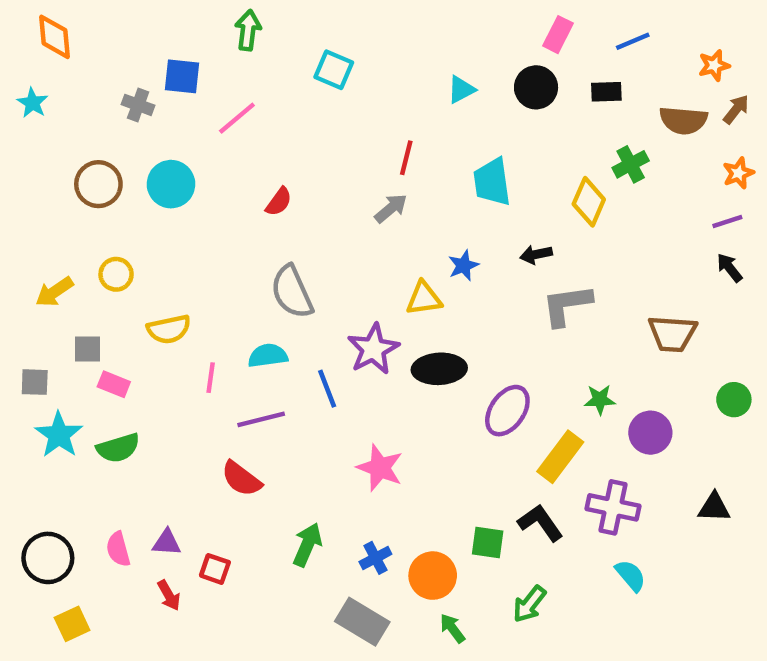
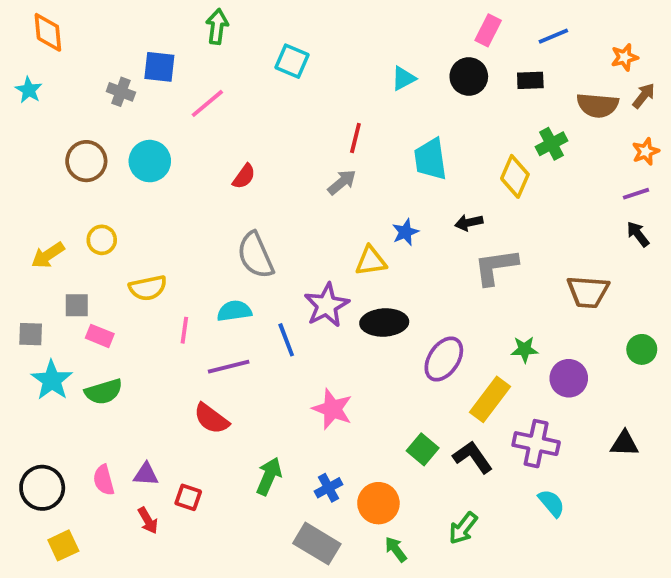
green square: (488, 543) -> (423, 449), moved, turned 32

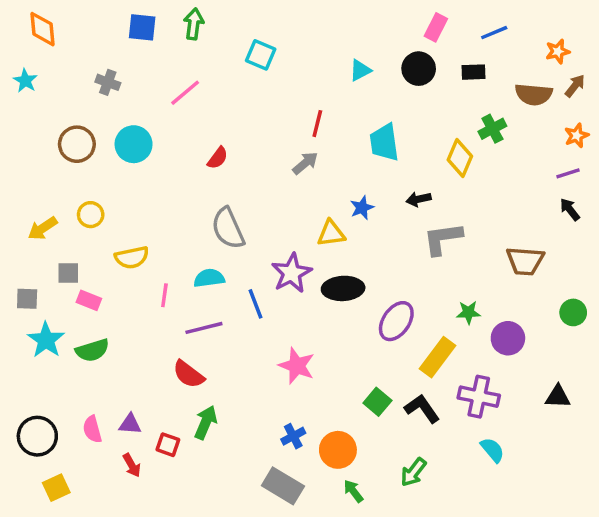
blue square: (159, 67) -> (142, 27), moved
green arrow: (269, 476) -> (206, 422), moved

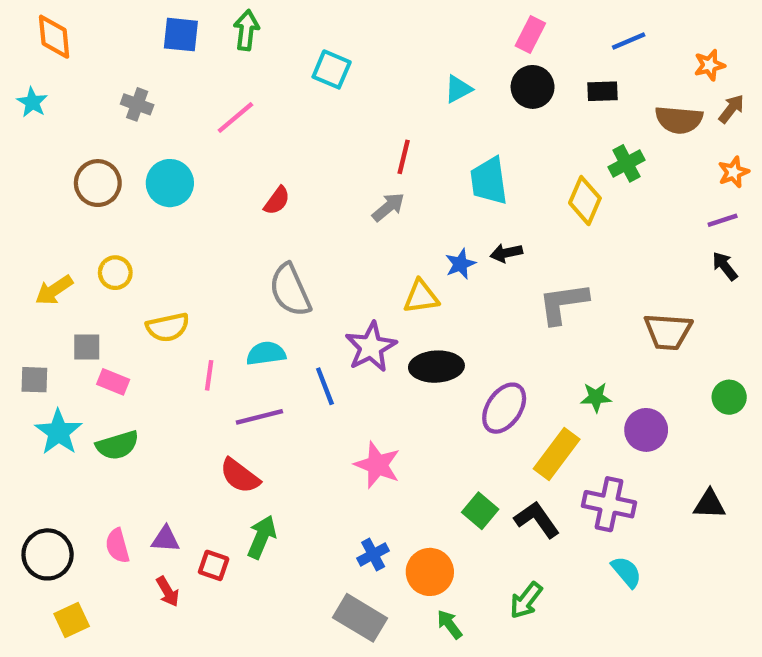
pink rectangle: (436, 27) -> (530, 35), moved
black arrow: (419, 199) -> (506, 253), moved

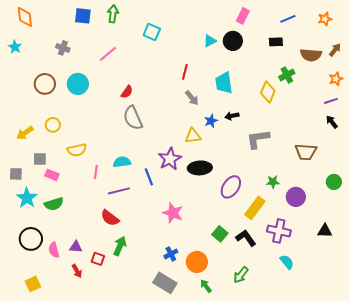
orange star: (709, 65) -> (325, 19), moved
black circle: (533, 87) -> (233, 41), moved
gray arrow: (388, 207) -> (192, 98), moved, turned 91
gray semicircle: (290, 290) -> (133, 118), moved
black circle: (48, 554) -> (31, 239), moved

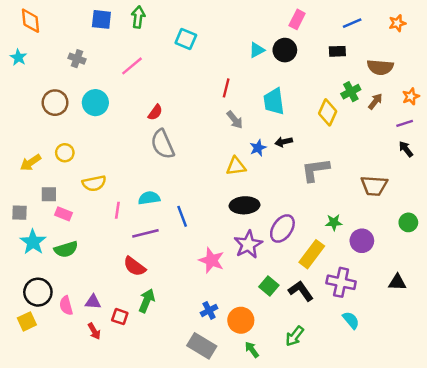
brown arrow: (335, 50) -> (375, 101), moved
purple star: (170, 159) -> (248, 244), moved
yellow square: (33, 284) -> (27, 321), moved

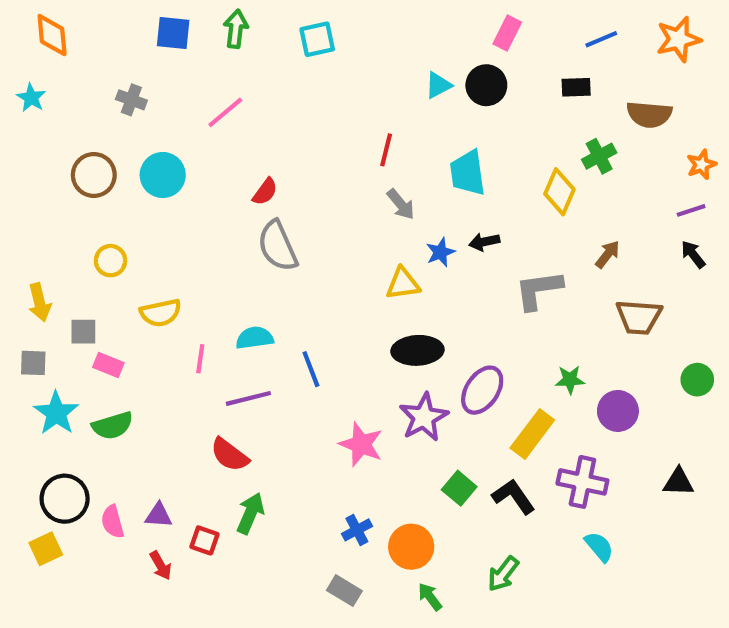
orange star: (397, 23) -> (678, 39), size x1.5
cyan square: (186, 39) -> (317, 39), moved, turned -35
brown arrow: (375, 101) -> (607, 254), moved
yellow arrow: (31, 163) -> (39, 302), moved, turned -70
gray rectangle: (202, 346) -> (344, 591), size x0.7

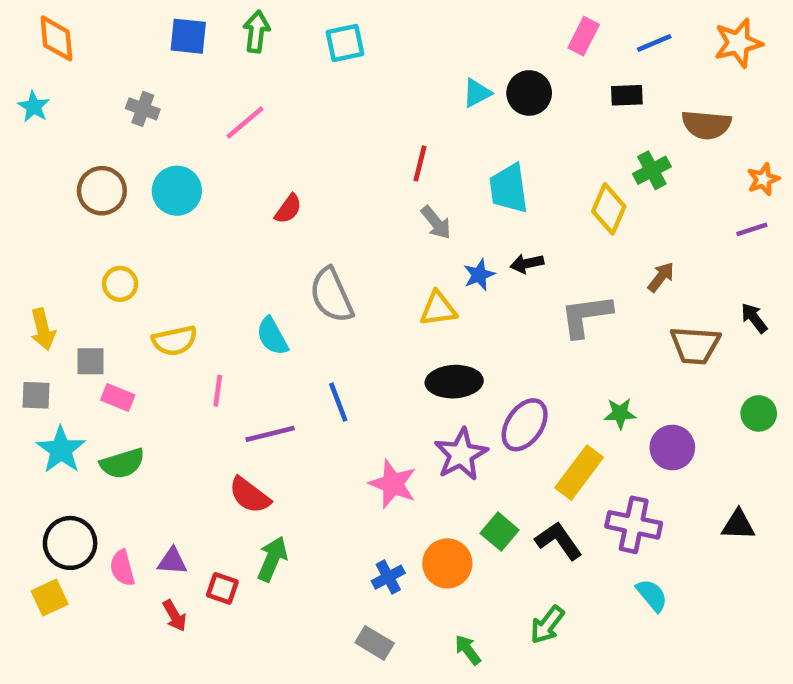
pink rectangle: (507, 33) -> (584, 36), moved
gray semicircle: (278, 246) -> (331, 295), moved
black arrow: (693, 254) -> (754, 318), moved
cyan semicircle: (255, 338) -> (272, 336), moved, turned -111
orange circle: (411, 547) -> (447, 563), moved

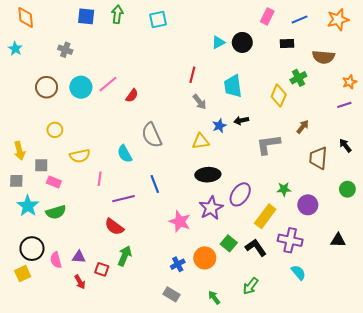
pink line: (245, 123) -> (108, 84), moved
brown trapezoid: (695, 345) -> (318, 158), turned 90

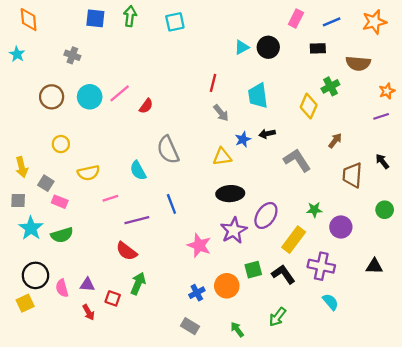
gray L-shape: (268, 144) -> (297, 160), turned 65
gray square: (41, 165) -> (46, 183), turned 32
pink line: (100, 179) -> (110, 198), turned 64
green square: (229, 243) -> (253, 270), turned 35

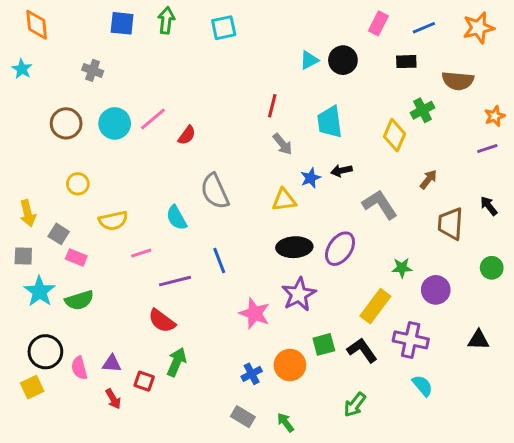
purple ellipse: (266, 215) -> (340, 249), moved
green arrow: (237, 330) -> (286, 422), moved

